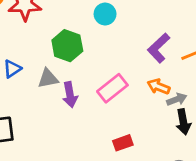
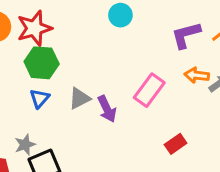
green hexagon: (67, 46) -> (42, 63), moved
purple L-shape: (159, 48) -> (186, 35), turned 44

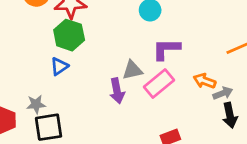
purple L-shape: (186, 35) -> (166, 49), moved
gray triangle: (80, 98) -> (132, 70), moved

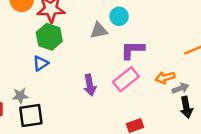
gray triangle: (132, 70) -> (99, 30), moved
orange arrow: (205, 81) -> (165, 77), turned -36

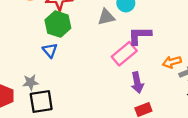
blue triangle: (41, 63) -> (50, 50), turned -35
pink rectangle: (126, 79) -> (124, 54), moved
purple arrow: (90, 85) -> (137, 83), moved

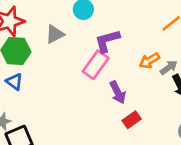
gray triangle: (106, 17) -> (55, 34), moved

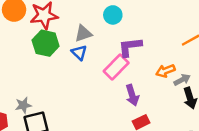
blue triangle: (14, 82) -> (79, 53), moved

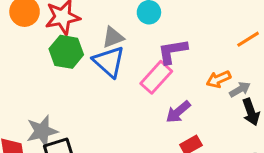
blue triangle: (79, 53) -> (109, 62), size x1.6
purple arrow: (132, 95) -> (178, 112), turned 70
gray star: (23, 105) -> (42, 131), size x1.5

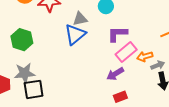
green hexagon: (66, 52) -> (22, 40), moved
blue triangle: (109, 62) -> (75, 34), turned 30
pink rectangle: (156, 77) -> (126, 52), moved

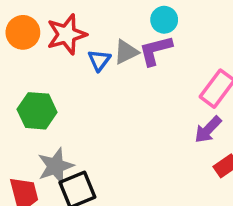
blue triangle: (75, 34) -> (99, 60), moved, size x0.6
purple L-shape: (117, 34) -> (155, 50), moved

